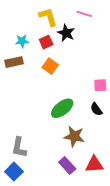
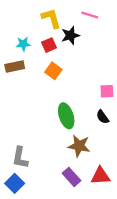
black star: (66, 33) -> (70, 35), turned 30
green ellipse: (62, 108) -> (66, 116), turned -70

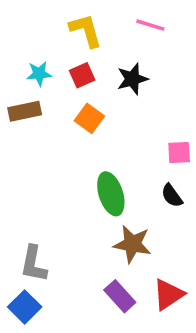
black star: (70, 35) -> (132, 79), moved
red triangle: (100, 176) -> (168, 294), turned -30

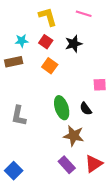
red square: (82, 75) -> (46, 42), turned -32
black semicircle: (172, 196) -> (86, 109), moved
gray L-shape: (34, 264) -> (19, 116), moved

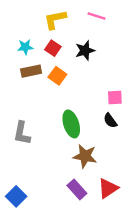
yellow L-shape: (48, 17) -> (55, 19), turned -85
brown rectangle: (14, 62) -> (31, 71), moved
black semicircle: (86, 109) -> (110, 121), moved

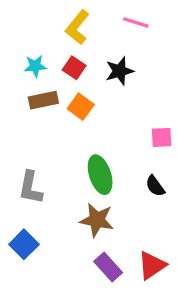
yellow L-shape: (55, 19) -> (77, 27), turned -40
black semicircle: (110, 121) -> (155, 186), moved
brown star: (85, 156) -> (97, 220), moved
blue square: (16, 196) -> (24, 244), moved

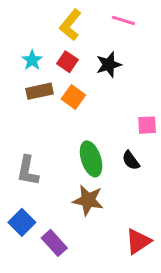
cyan star: (35, 66) -> (32, 60), turned -30
black semicircle: (155, 186) -> (131, 160), moved
purple rectangle: (108, 267) -> (54, 243), moved

